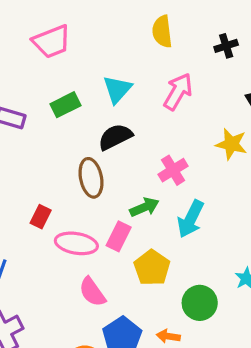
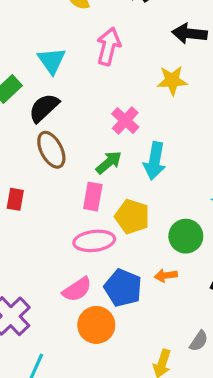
black semicircle: (115, 137) -> (44, 108), moved
pink ellipse: (76, 243) -> (94, 241), moved
pink semicircle: (92, 292) -> (77, 289), moved, turned -72

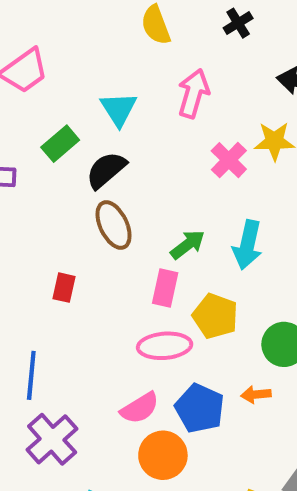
pink cross: (125, 120) -> (229, 160), moved

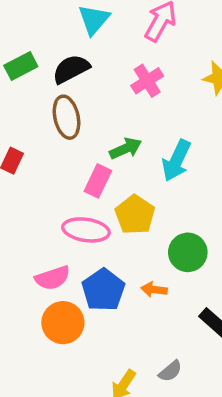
green rectangle: (60, 144) -> (21, 66), moved
pink cross: (229, 160) -> (147, 81), moved

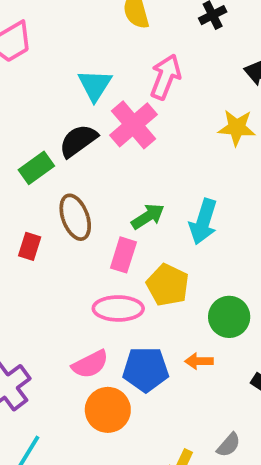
green rectangle: (21, 66) -> (36, 168), moved
pink cross: (147, 81) -> (133, 125), moved, size x1.4
brown ellipse: (66, 117) -> (75, 217), moved
blue pentagon: (103, 290) -> (146, 369), turned -30

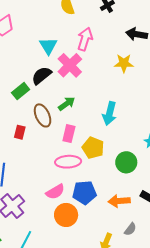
green arrow: (148, 216) -> (67, 104), moved
orange arrow: (199, 361) -> (119, 201), moved, size x1.5

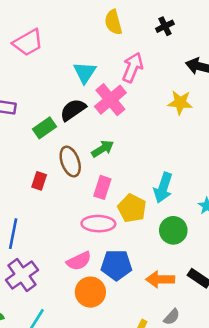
cyan arrow: (110, 113) -> (163, 188), moved

